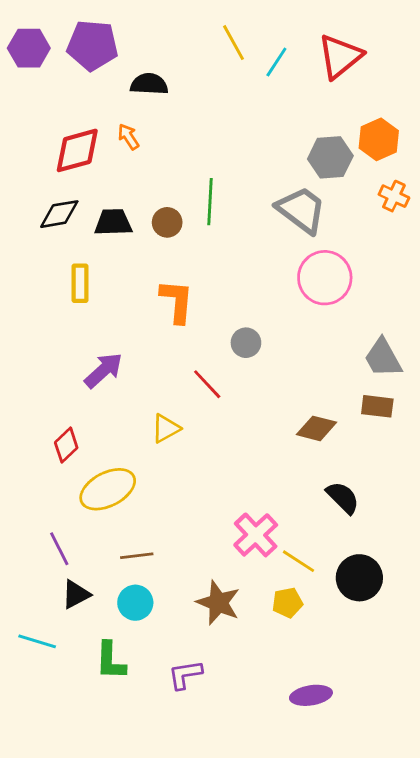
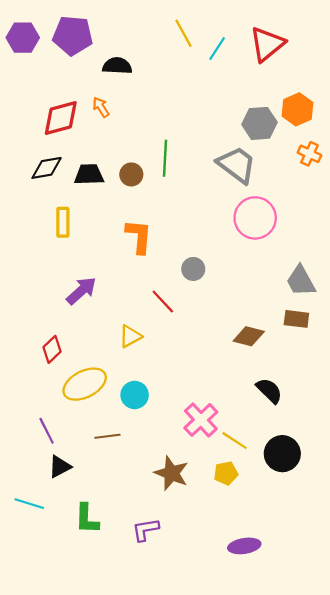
cyan circle: (135, 603) -> (135, 395), moved

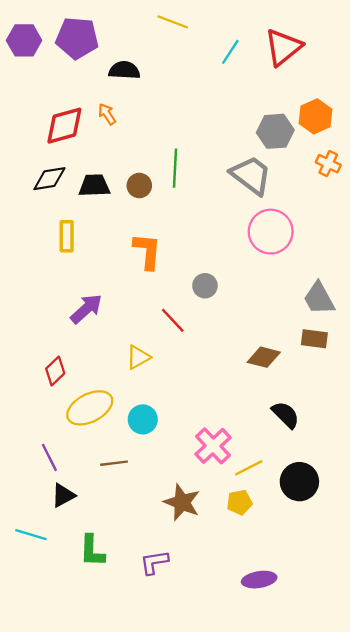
yellow line: (183, 33) -> (173, 22), moved, turned -40
yellow line: (235, 441) -> (249, 468), turned -60

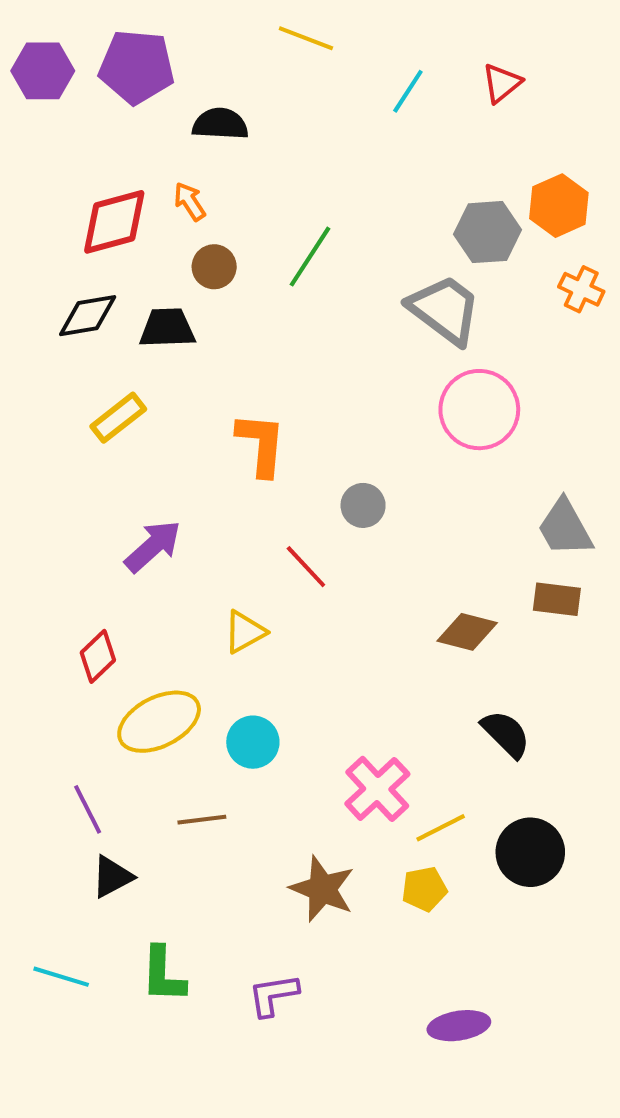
red triangle: (283, 47) -> (502, 83), size x0.6
green line: (175, 168) -> (310, 257), moved, turned 30
brown circle: (139, 186) -> (214, 267), moved
yellow rectangle: (67, 236) -> (118, 418), turned 52
cyan line: (31, 535) -> (61, 977), moved

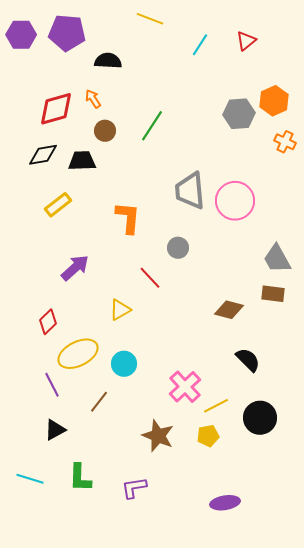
gray trapezoid: (445, 310) -> (190, 191), moved, turned -132
purple line: (88, 809) -> (52, 385), moved
brown line: (202, 820) -> (99, 402), turned -45

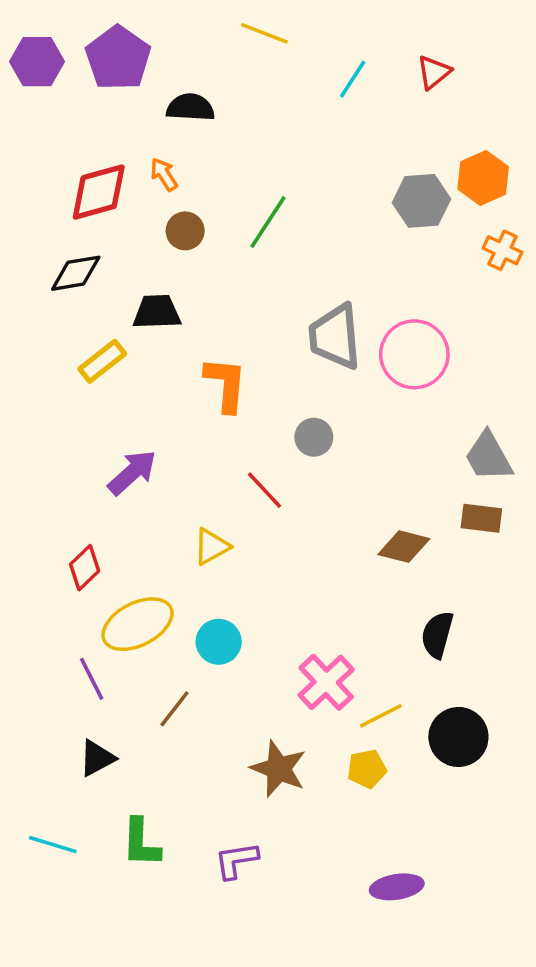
purple pentagon: (67, 33) -> (118, 58), turned 30
black trapezoid: (82, 161) -> (157, 312), moved
black semicircle: (248, 360) -> (437, 635), turned -120

